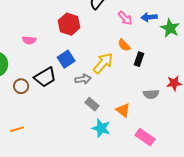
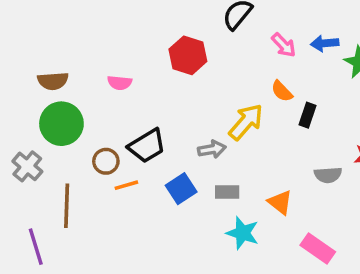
blue square: (66, 59) -> (181, 189), moved
gray rectangle: (92, 104) -> (227, 192), turned -40
orange line: (17, 129) -> (126, 185), moved

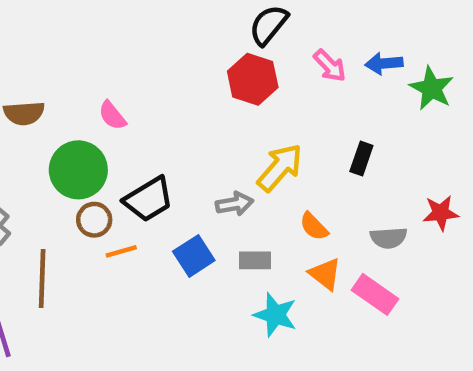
red hexagon: (188, 55) -> (253, 79), moved
pink semicircle: (120, 83) -> (112, 116), turned 45
orange semicircle: (282, 91) -> (314, 226), moved
green circle: (61, 124) -> (78, 170), moved
pink rectangle: (318, 248) -> (375, 294), moved

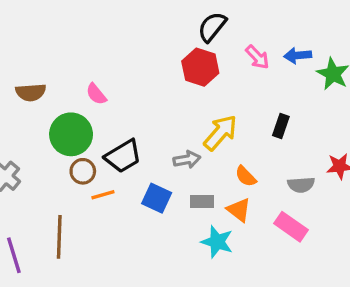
blue square: (194, 256) -> (157, 198), turned -32
orange triangle: (325, 274) -> (239, 210), moved
brown line: (42, 279) -> (59, 237), moved

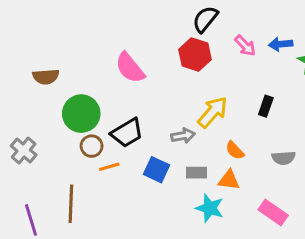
pink semicircle: (96, 94) -> (130, 68), moved, size x1.6
orange triangle: (239, 210) -> (229, 180), turned -30
pink rectangle: (291, 227) -> (273, 213), moved

